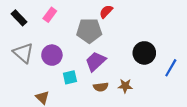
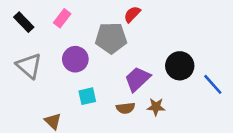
purple circle: (52, 55) -> (75, 59), moved
purple trapezoid: (95, 61) -> (137, 79), moved
blue line: (171, 68) -> (213, 84), turned -72

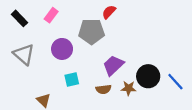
black circle: (180, 66) -> (148, 76), moved
blue line: (213, 84) -> (175, 82), moved

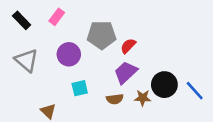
red semicircle: (109, 12) -> (128, 46), moved

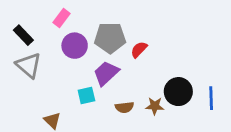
black rectangle: (22, 20) -> (23, 35), moved
purple circle: (69, 54) -> (75, 46), moved
purple trapezoid: (126, 72) -> (106, 73), moved
blue line: (195, 91) -> (211, 98), turned 40

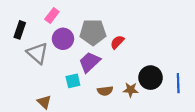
black rectangle: (23, 35) -> (20, 30), turned 63
gray triangle: (29, 65) -> (37, 53), moved

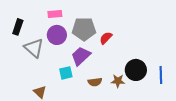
pink rectangle: (52, 16) -> (55, 14), moved, turned 48

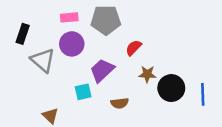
gray pentagon: (84, 29) -> (106, 20), moved
brown star: (118, 81) -> (147, 74), moved

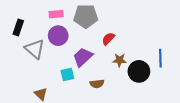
blue line: (203, 94) -> (160, 58), moved

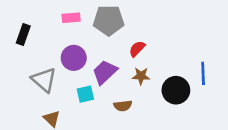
purple circle: (58, 36) -> (74, 58), moved
gray triangle: (35, 49) -> (44, 80), moved
brown star: (119, 60) -> (141, 76), moved

